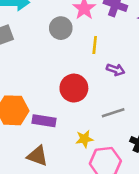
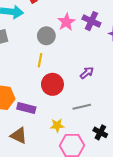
yellow line: (95, 45) -> (40, 60), moved
purple arrow: (116, 70) -> (87, 73), turned -64

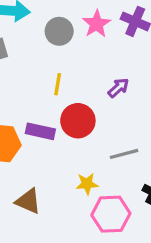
gray circle: (46, 36) -> (59, 31), moved
purple arrow: (87, 73) -> (118, 88), moved
purple rectangle: (26, 108) -> (40, 131), moved

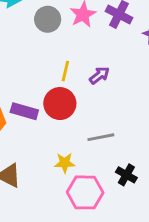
yellow line: (58, 84) -> (65, 71), moved

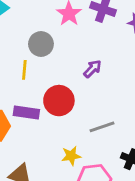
gray circle: (48, 19) -> (41, 44), moved
yellow line: (65, 71) -> (24, 70), moved

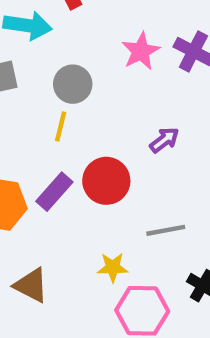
gray circle: (41, 44) -> (73, 84), moved
purple rectangle: (26, 112) -> (54, 192), turned -65

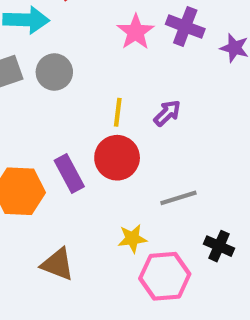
gray circle: (73, 84) -> (54, 72), moved
yellow line: (61, 127) -> (118, 112), moved
purple rectangle: (54, 192) -> (69, 173), turned -63

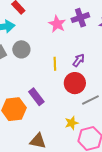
purple cross: (185, 27) -> (80, 18), turned -30
red circle: (117, 158) -> (75, 83), moved

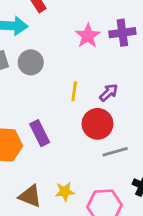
yellow star: (72, 123) -> (65, 192), moved

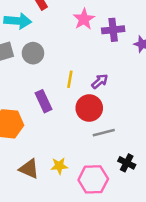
pink star: (88, 36) -> (84, 19), moved
purple rectangle: (40, 133) -> (43, 101), moved

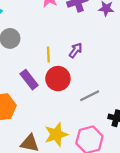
red circle: (89, 108) -> (58, 79), moved
yellow star: (59, 166) -> (56, 134), size x1.5

